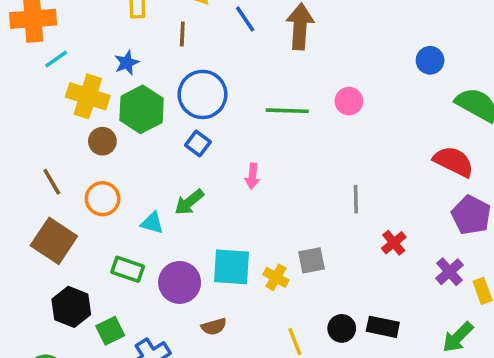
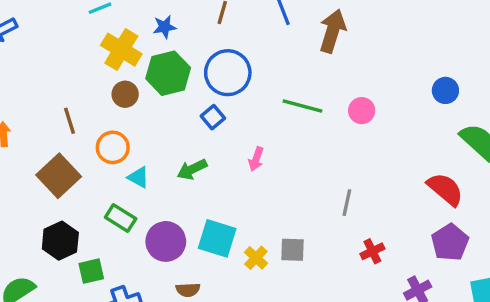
cyan triangle: (152, 223) -> (138, 177), moved

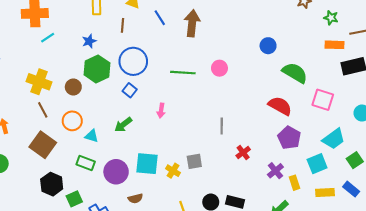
yellow cross: (121, 50) -> (39, 82), moved

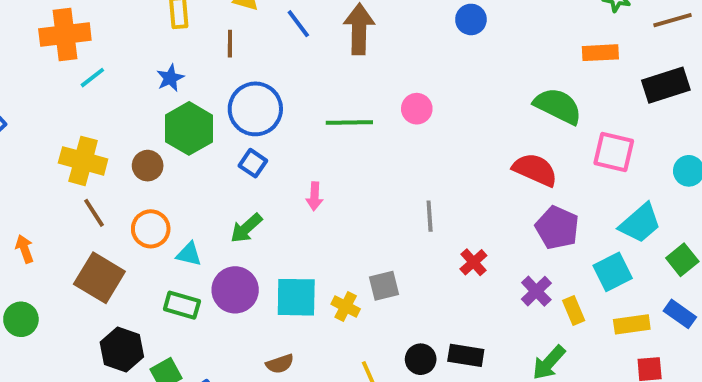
orange rectangle: (335, 45) -> (600, 53), moved
blue circle: (268, 46) -> (471, 19), moved
purple circle: (116, 172) -> (235, 290), moved

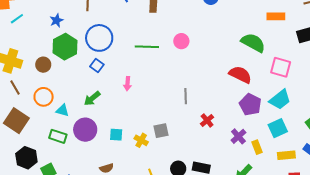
cyan trapezoid: (640, 223) -> (280, 100), moved
cyan square: (296, 297) -> (116, 135), size x0.6

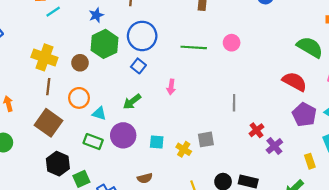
brown line: (15, 88) -> (48, 87), turned 35
purple cross: (238, 136) -> (274, 146), moved

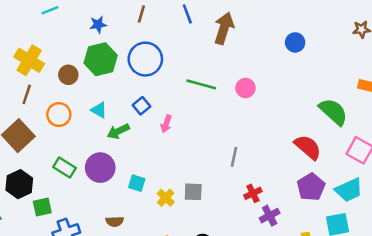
blue square: (138, 66) -> (141, 106), moved
cyan triangle: (99, 114) -> (99, 110), moved

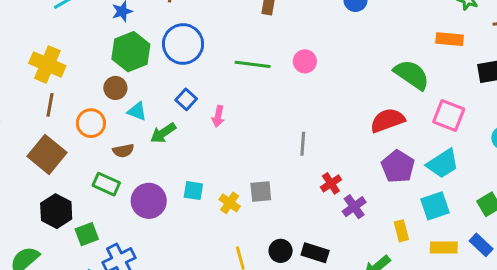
brown circle: (68, 75) -> (115, 88), moved
red semicircle: (308, 147) -> (388, 120), turned -52
purple circle: (100, 168) -> (149, 201), moved
brown semicircle: (115, 221) -> (123, 151), moved

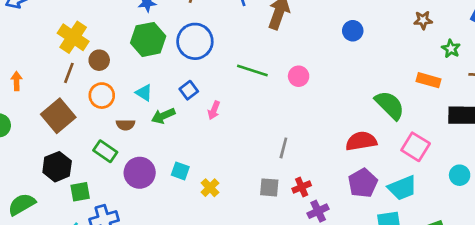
brown circle: (115, 88) -> (99, 60), moved
gray square: (261, 192) -> (269, 187), moved

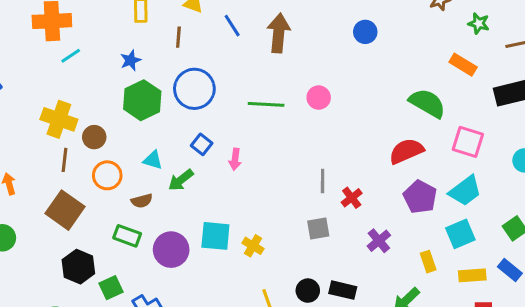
orange rectangle: (429, 80) -> (463, 65), turned 30
cyan square: (180, 171) -> (215, 236), size x1.5
red cross: (302, 187) -> (352, 198), moved

